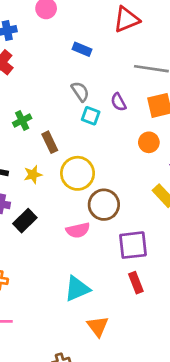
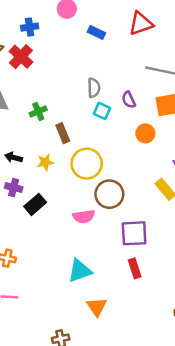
blue rectangle: (82, 49) -> (96, 32), moved
gray semicircle: (80, 92) -> (94, 88), turned 30
orange circle: (149, 142) -> (145, 133), moved

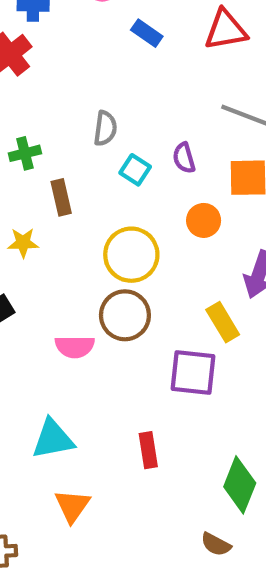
gray semicircle: (94, 88) -> (105, 128), moved
yellow circle: (87, 164) -> (131, 255), moved
purple square: (134, 233) -> (193, 372), moved

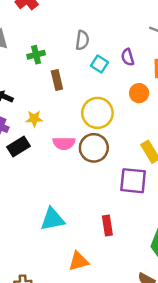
yellow star: (23, 243) -> (34, 119), moved
pink semicircle: (75, 347) -> (64, 143), moved
orange triangle: (72, 506) -> (79, 261), moved, turned 40

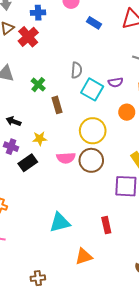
green cross: (36, 55) -> (38, 85), turned -32
purple semicircle: (128, 57) -> (115, 82), turned -80
cyan square: (100, 64) -> (92, 89), size x1.5

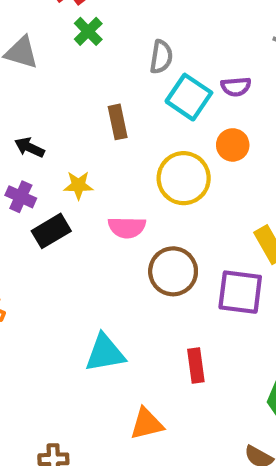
green cross: (38, 85) -> (88, 31), moved
orange circle: (127, 112) -> (233, 145), moved
brown circle: (91, 160) -> (173, 271), moved

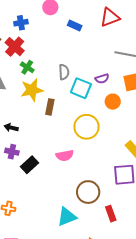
brown rectangle: (118, 122) -> (50, 107), turned 35
orange circle: (233, 145) -> (113, 102), moved
yellow star: (78, 185) -> (32, 90), moved, size x1.6
brown circle: (173, 271) -> (88, 192), moved

